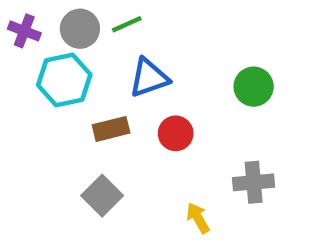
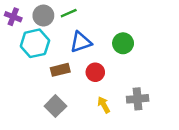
green circle: (254, 87) -> (123, 43), moved
yellow arrow: (198, 218) -> (104, 105), moved

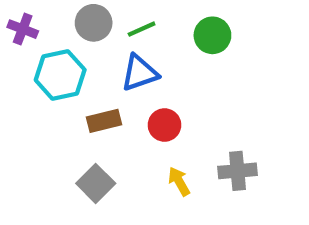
green line: (69, 13) -> (142, 29), moved
gray circle: (43, 16) -> (94, 23), moved
green circle: (123, 43) -> (212, 35), moved

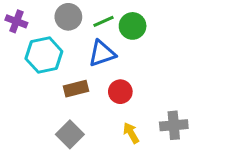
green circle: (212, 35) -> (133, 26), moved

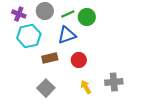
purple cross: (16, 21) -> (19, 14), moved

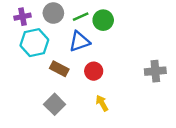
purple cross: (19, 14) -> (23, 17), turned -32
brown rectangle: (50, 58) -> (59, 69), turned 42
gray cross: (114, 82) -> (155, 71), moved

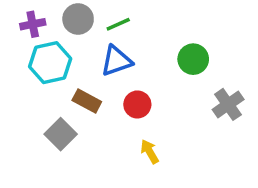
green circle: (103, 20) -> (193, 59), moved
gray cross: (155, 71) -> (228, 104), turned -30
gray square: (55, 104) -> (61, 134), moved

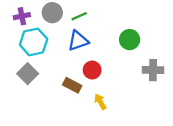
brown rectangle: (87, 101) -> (72, 85), moved
gray cross: (228, 104) -> (153, 70), turned 36
gray square: (61, 134) -> (28, 74), moved

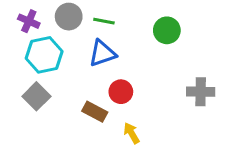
purple cross: (22, 16) -> (29, 21), turned 35
green line: (79, 16) -> (104, 21), turned 35
green circle: (130, 40) -> (167, 30), moved

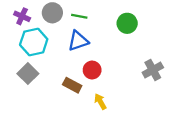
gray cross: (201, 92) -> (153, 70), turned -30

